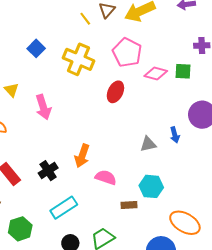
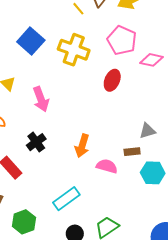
blue square: (36, 48) -> (31, 41), size x1.5
black cross: (48, 171) -> (36, 142), moved
brown rectangle: (129, 205) -> (132, 152), moved

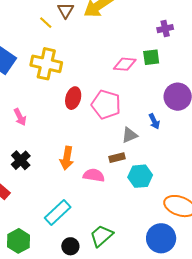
pink pentagon: (122, 40) -> (106, 104), moved
red ellipse: (112, 80) -> (73, 98), moved
pink arrow: (41, 99) -> (20, 117), size x0.7

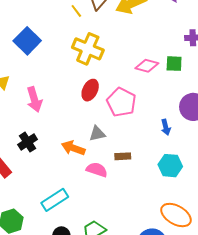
yellow cross: (46, 64) -> (88, 49), moved
pink arrow: (20, 117) -> (34, 99), size x1.4
gray triangle: (130, 135) -> (97, 134), moved
orange arrow: (67, 158) -> (73, 148), turned 90
cyan hexagon: (140, 176) -> (170, 166), moved

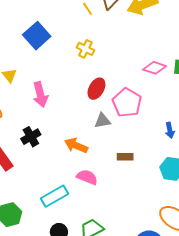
yellow cross: (88, 49) -> (85, 49), moved, size x0.6
gray triangle: (97, 134) -> (102, 121), moved
pink semicircle: (97, 170) -> (87, 177), moved

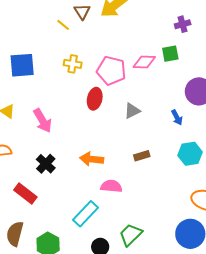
blue square: (37, 36) -> (22, 65), turned -36
pink pentagon: (127, 103) -> (111, 71), moved
gray triangle: (102, 121) -> (132, 111), moved

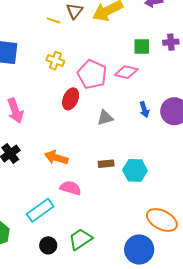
yellow line: (63, 25) -> (53, 20), turned -32
green square: (170, 54) -> (142, 46), moved
blue arrow: (177, 117) -> (144, 110), moved
cyan hexagon: (190, 154) -> (135, 170), moved

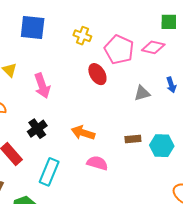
red ellipse: (71, 99) -> (97, 74), turned -55
gray triangle: (105, 118) -> (142, 93), moved
cyan rectangle: (40, 210) -> (49, 172), moved, turned -32

